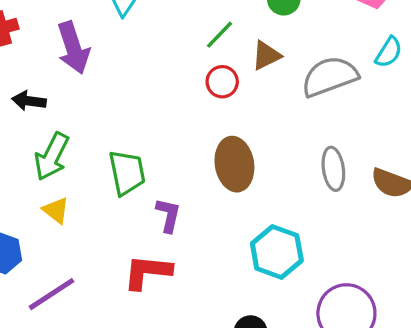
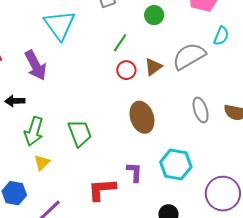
brown triangle: (266, 55) -> (153, 67), moved
yellow triangle: (56, 210) -> (42, 162), turned 48
purple L-shape: (168, 215) -> (134, 172), moved

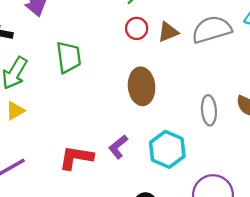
gray ellipse: (201, 110) -> (209, 110), moved
green trapezoid: (80, 133) -> (69, 57), moved
purple L-shape: (134, 172) -> (118, 147), turned -145

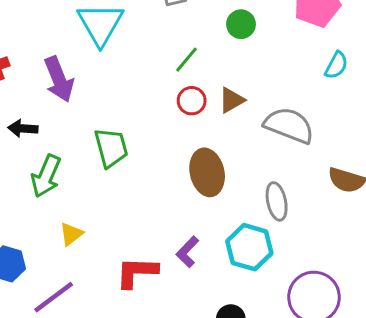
gray semicircle: (212, 29) -> (289, 125), moved, turned 45
gray ellipse: (209, 110) -> (277, 201), moved
yellow triangle: (15, 111) -> (71, 234), moved

